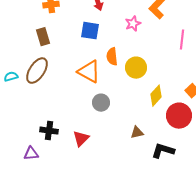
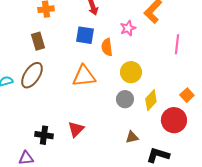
orange semicircle: (112, 57) -> (107, 47), moved
orange triangle: (89, 72) -> (84, 76), turned -35
gray circle: (101, 103) -> (125, 99), moved
red triangle: (81, 139) -> (76, 129), moved

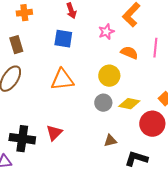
orange semicircle: (107, 47) -> (129, 53), moved, turned 120
yellow diamond: (151, 100) -> (129, 104), turned 60
black cross: (44, 135) -> (22, 139), size x1.4

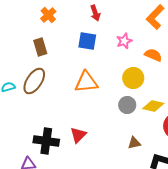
orange cross: (24, 13) -> (48, 15), turned -35
pink star: (106, 32) -> (124, 41), moved

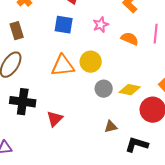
yellow circle: (133, 78) -> (91, 62), moved
black cross: (46, 141) -> (23, 102), moved

